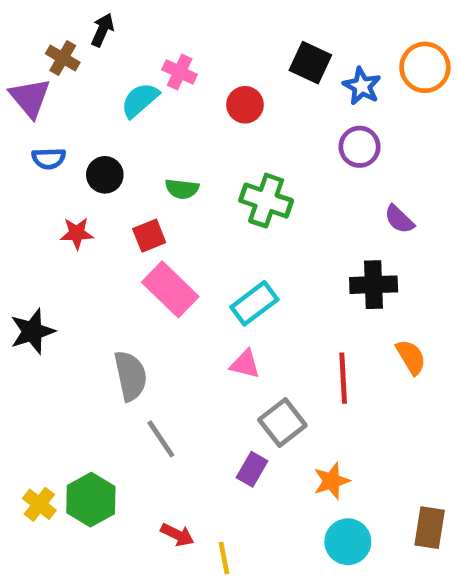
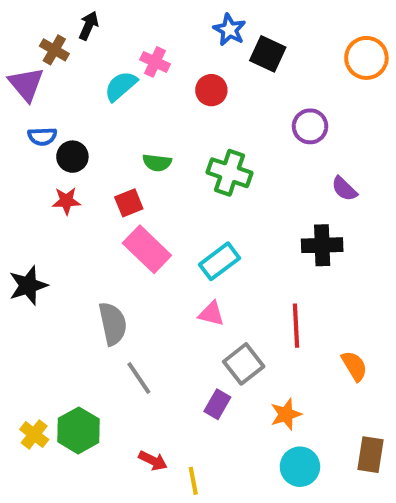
blue star: (362, 86) -> (229, 30), moved
black circle: (105, 175) -> (72, 157), moved
orange semicircle: (411, 357) -> (354, 366), moved

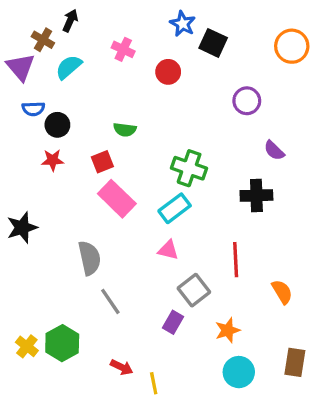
cyan semicircle: (121, 86) -> (69, 67), moved
green cross: (229, 173) -> (189, 168), moved

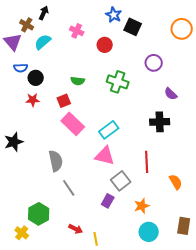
green cross: (189, 168) -> (118, 82), moved
pink triangle: (168, 250) -> (105, 156), size x1.5
yellow cross: (27, 346) -> (22, 233), moved

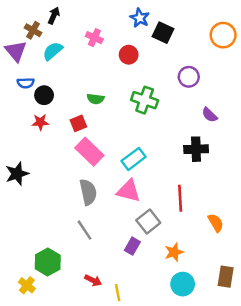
gray semicircle: (56, 161) -> (88, 192), moved

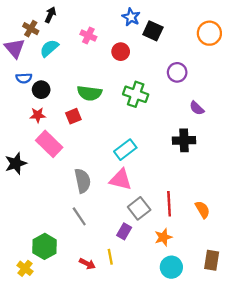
green semicircle: (96, 99) -> (90, 93), size x1.5
pink rectangle: (89, 152) -> (49, 144), moved
red line: (180, 198) -> (169, 204), moved
yellow line: (118, 293) -> (110, 257), moved

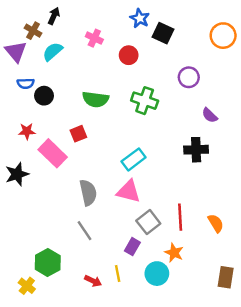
red star: (38, 115) -> (27, 131), moved
red square: (73, 116) -> (78, 134), moved
orange star: (163, 237) -> (174, 253), turned -30
cyan circle: (171, 267) -> (157, 274), moved

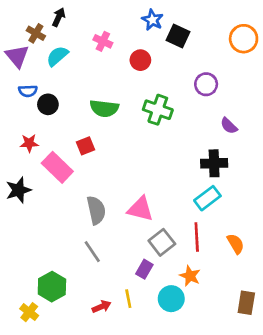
cyan rectangle: (134, 159) -> (207, 198), moved
red arrow: (93, 281) -> (102, 307), turned -49

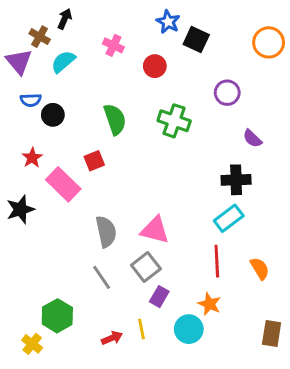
green semicircle: (104, 108) -> (115, 119), turned -116
red star: (29, 143) -> (32, 158), turned -30
gray square: (162, 242) -> (146, 267), moved

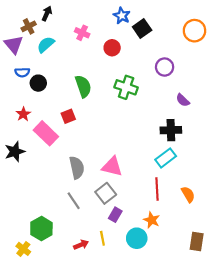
brown cross: (40, 37) -> (29, 26), turned 32
black square: (196, 39) -> (142, 28), turned 30

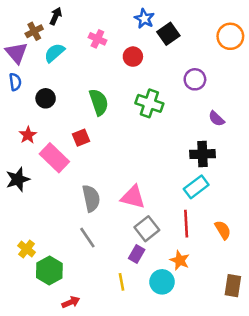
blue semicircle: (22, 72) -> (15, 82), moved, turned -96
gray square: (106, 193) -> (147, 229), moved
red arrow: (81, 245) -> (71, 302), moved
yellow cross: (23, 249) -> (27, 249), moved

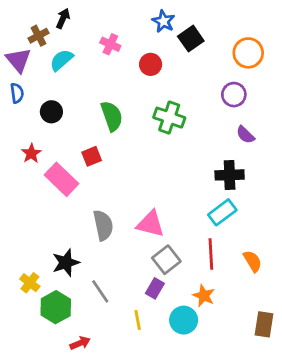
orange circle: (230, 36) -> (248, 53), moved
purple circle: (195, 79) -> (234, 95), moved
black star: (18, 179) -> (66, 263), moved
gray line: (87, 238) -> (100, 291), moved

